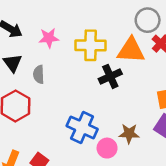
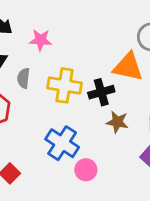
yellow cross: (91, 45) -> (65, 85), moved
brown star: (129, 134) -> (117, 122), moved

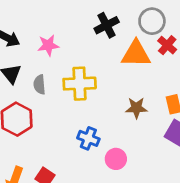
black cross: (101, 92) -> (107, 25), moved
blue cross: (62, 143) -> (88, 138), size x0.7

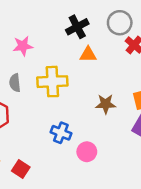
orange triangle: (136, 54) -> (88, 55), moved, size x0.6

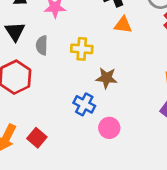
yellow cross: (52, 82) -> (82, 49), size x0.7
brown star: (106, 104) -> (106, 78), moved

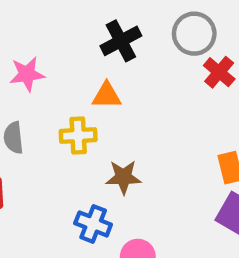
orange triangle: (123, 25) -> (107, 96), moved

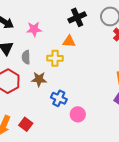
brown star: (123, 177) -> (39, 79), moved

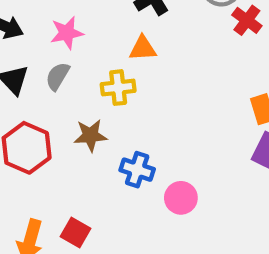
gray semicircle: (26, 57) -> (58, 76), moved, turned 40

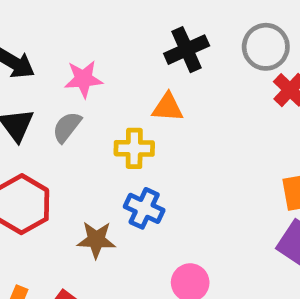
brown star: (90, 135) -> (96, 240), moved
blue cross: (137, 170) -> (144, 208), moved

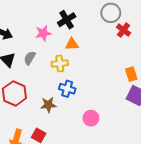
black cross: (187, 50) -> (67, 20), moved
pink star: (83, 79) -> (43, 33), moved

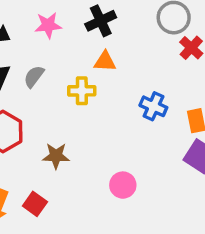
pink star: (43, 33) -> (48, 25), moved
blue cross: (67, 89) -> (153, 106), moved

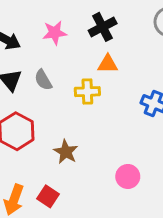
gray semicircle: (34, 77) -> (43, 80), turned -65
brown star: (56, 156) -> (66, 152), turned 30

